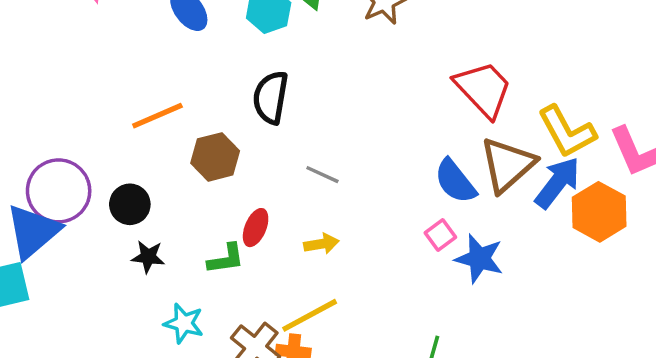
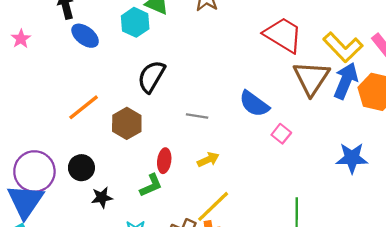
black semicircle: (271, 97) -> (151, 77), turned 36
blue semicircle: (455, 181) -> (254, 104), moved
blue star: (479, 259) -> (352, 158), moved

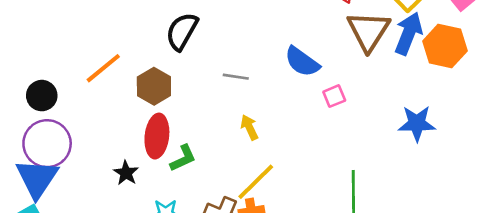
pink square: (281, 134) -> (334, 96), turned 30
yellow arrow: (208, 160) -> (249, 127), turned -90
red ellipse: (164, 161) -> (157, 136), moved, size x1.5
black circle: (81, 168) -> (42, 96), moved
black star: (102, 197) -> (126, 173), turned -30

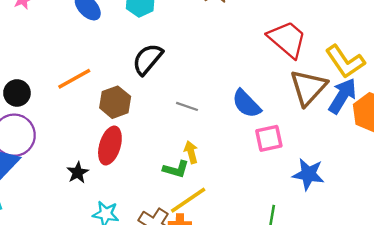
pink square: (334, 96) -> (269, 138), size x1.4
blue star: (417, 123) -> (308, 174), moved
green L-shape: (183, 158) -> (176, 169), moved, turned 30

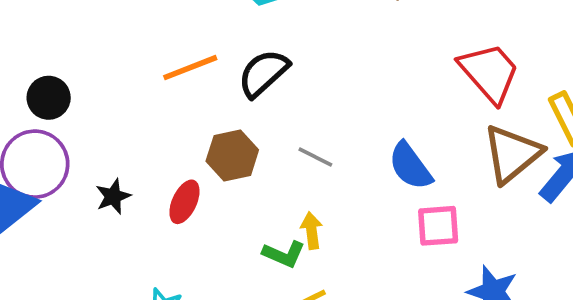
orange line: (74, 79) -> (190, 68), moved
brown hexagon: (115, 102) -> (232, 155), moved
red ellipse: (110, 146) -> (184, 202), size x0.7
black star: (78, 173) -> (113, 196), moved

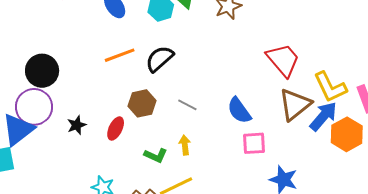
black circle: (49, 98) -> (42, 71), size x1.4
green L-shape: (284, 254) -> (156, 155), moved

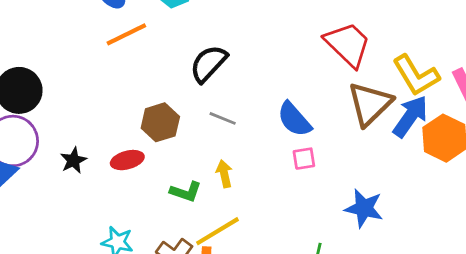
orange line: (120, 55) -> (126, 34), moved
black semicircle: (160, 59) -> (209, 64), moved
red ellipse: (116, 128) -> (127, 160), turned 55
pink square: (254, 143) -> (304, 159), moved, size x0.7

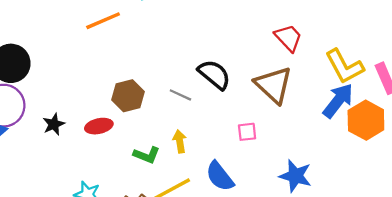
red trapezoid: (348, 44) -> (288, 38), size x0.7
black semicircle: (209, 64) -> (214, 74), moved, turned 84
brown triangle: (370, 104) -> (274, 85), moved, turned -36
blue semicircle: (294, 119) -> (220, 176), moved

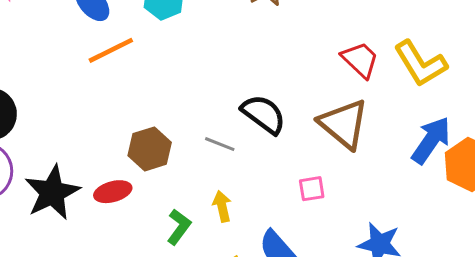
yellow L-shape: (344, 66) -> (420, 64), moved
black star: (54, 124) -> (52, 192), size x1.8
green L-shape: (147, 155) -> (179, 227), turned -72

